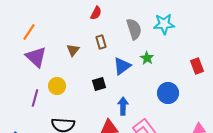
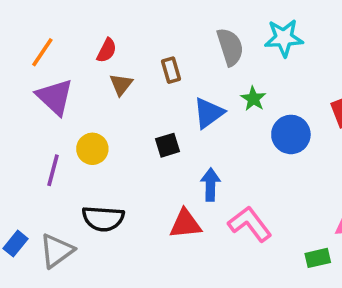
red semicircle: (96, 13) -> (107, 50), moved
blue circle: (168, 93) -> (291, 134), moved

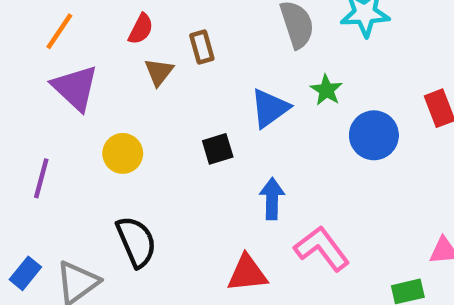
brown rectangle: (171, 70) -> (202, 47), moved
purple line: (53, 170) -> (41, 178), moved
black semicircle: (103, 219) -> (136, 242), turned -117
red triangle: (185, 224) -> (247, 273), moved

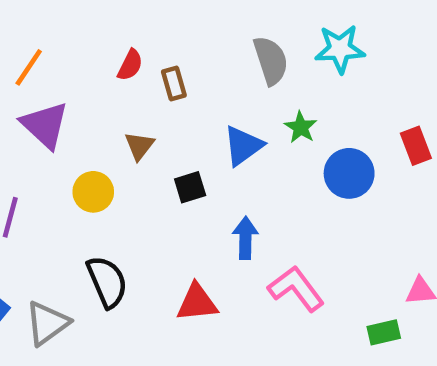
red semicircle: (141, 29) -> (130, 65), moved
brown triangle: (159, 72) -> (139, 146), moved
red triangle: (247, 273) -> (197, 302), moved

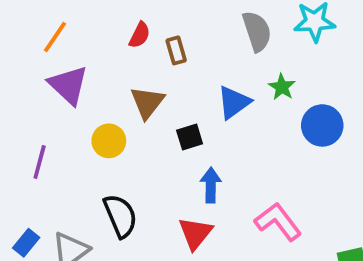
brown triangle: (139, 146) -> (147, 102), size x1.4
blue arrow: (245, 238) -> (211, 185), moved
red triangle: (197, 302) -> (195, 233), turned -45

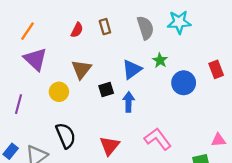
brown rectangle: (176, 50) -> (105, 27), moved
blue arrow: (211, 185) -> (129, 102), moved

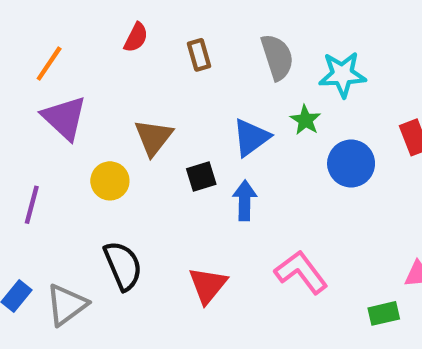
cyan star: (179, 22) -> (342, 74), moved
red semicircle: (77, 30) -> (136, 37), moved

